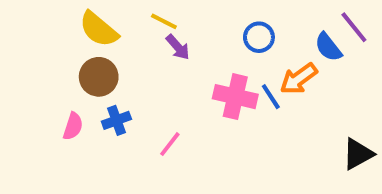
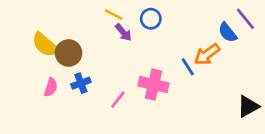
yellow semicircle: (99, 29) -> (45, 45), moved
blue circle: (259, 37) -> (151, 19), moved
pink cross: (235, 97) -> (154, 85), moved

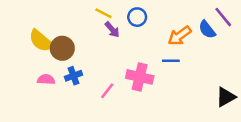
orange arrow: (207, 54) -> (180, 36), moved
blue line: (188, 67) -> (171, 61), turned -56
pink semicircle: (51, 87) -> (46, 79), turned -105

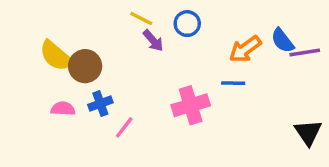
purple line: (223, 17) -> (305, 52), moved, turned -60
pink cross: (140, 77) -> (191, 105), turned -30
pink line: (107, 91) -> (124, 127), moved
black triangle: (226, 97) -> (308, 133), turned -35

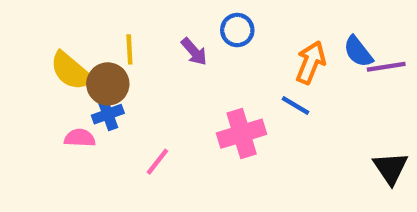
yellow line: (141, 18) -> (129, 49), moved, turned 60
orange arrow: (245, 49) -> (311, 62), turned 148
blue line: (233, 83) -> (296, 106), turned 30
blue cross: (100, 104) -> (108, 114), moved

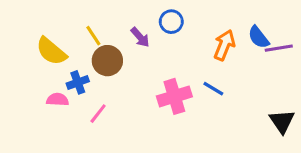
yellow line: (129, 49) -> (93, 36), turned -30
brown circle: (108, 84) -> (107, 61), moved
blue line: (296, 106) -> (213, 89), moved
pink line: (157, 162) -> (98, 114), moved

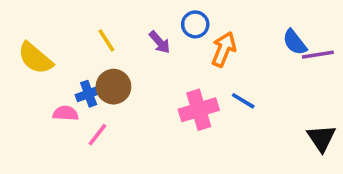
orange arrow: (224, 45) -> (224, 49), moved
yellow semicircle: (51, 51) -> (35, 58), moved
brown circle: (107, 61) -> (113, 87), moved
pink line: (98, 114) -> (97, 135), moved

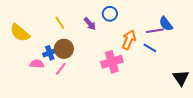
orange arrow: (224, 49) -> (129, 40), moved
purple line: (318, 55) -> (155, 31), moved
blue line: (243, 101) -> (150, 48), moved
pink line: (97, 135) -> (61, 69), moved

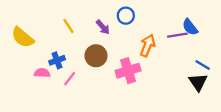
blue line: (150, 48) -> (203, 65), moved
brown circle: (64, 49) -> (96, 56), moved
black triangle: (181, 78) -> (198, 82), moved

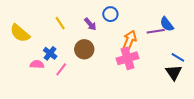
blue cross: (57, 60) -> (50, 53), turned -32
pink cross: (128, 71) -> (128, 58), moved

